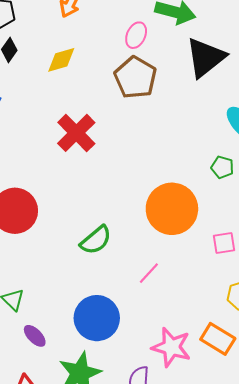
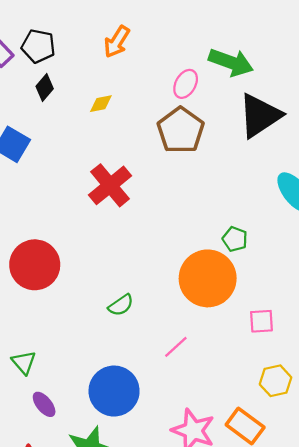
yellow diamond: (61, 60) -> (101, 104), size x0.7
green pentagon: (222, 167) -> (235, 239), moved
green semicircle: (96, 240) -> (121, 305), size x0.7

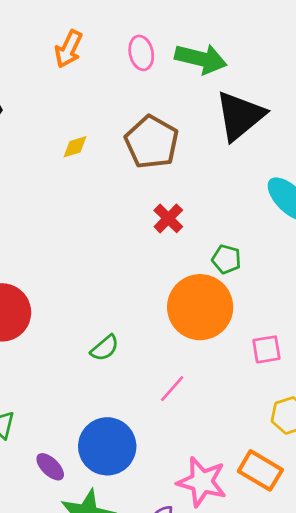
pink ellipse: (186, 84) -> (141, 53), moved, turned -36
yellow diamond: (101, 104) -> (75, 147), moved
red cross: (110, 185) -> (168, 218), moved, size x0.6
purple ellipse: (44, 404) -> (50, 467), moved

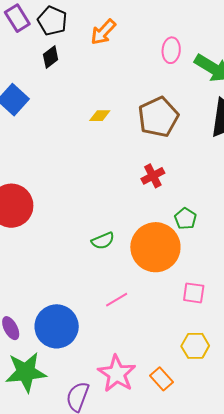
orange arrow: (69, 49) -> (103, 32), moved
yellow diamond: (75, 147) -> (100, 116), moved
green semicircle: (105, 348) -> (103, 241), moved
orange rectangle: (260, 470) -> (162, 379), size x0.7

